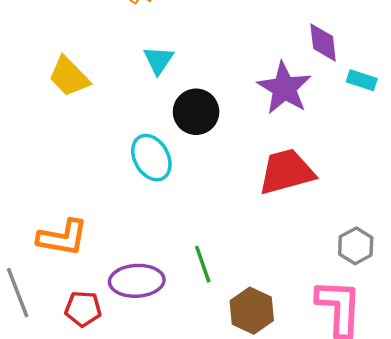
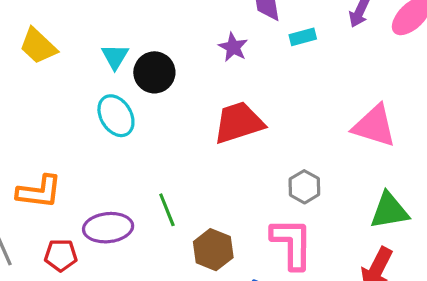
cyan triangle: (158, 60) -> (115, 57), moved
cyan rectangle: (362, 80) -> (303, 37), turned -30
purple star: (284, 88) -> (233, 47), size x0.6

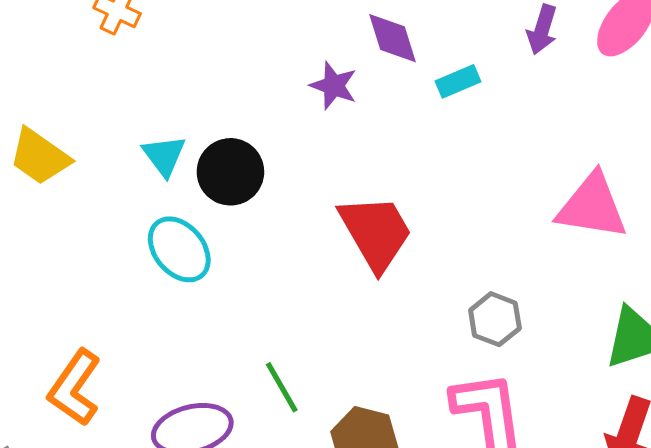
purple star: (233, 47) -> (334, 86), moved
red trapezoid: (239, 123) -> (376, 232), turned 86
orange L-shape: (39, 192) -> (75, 388), turned 126

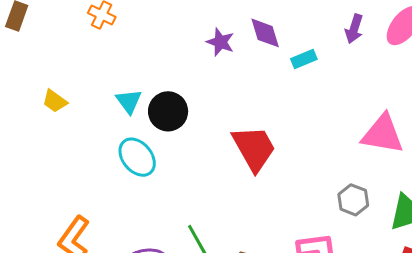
purple star: (334, 86) -> (220, 42), moved
yellow trapezoid: (40, 157) -> (55, 101), size x0.7
gray hexagon: (495, 319) -> (353, 200), moved

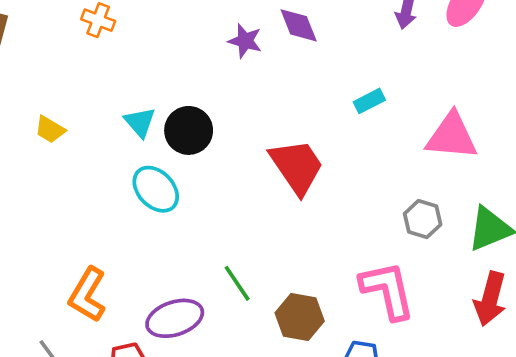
cyan rectangle: (304, 59) -> (369, 101), moved

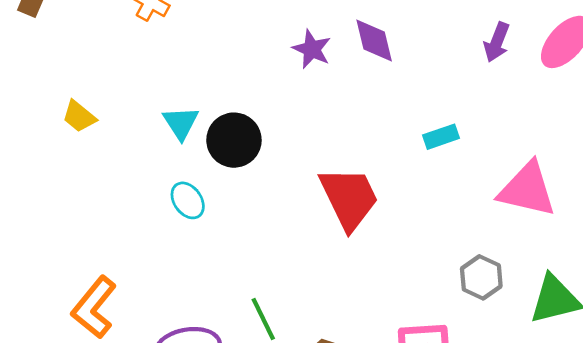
cyan ellipse: (156, 189) -> (188, 200), size x0.7

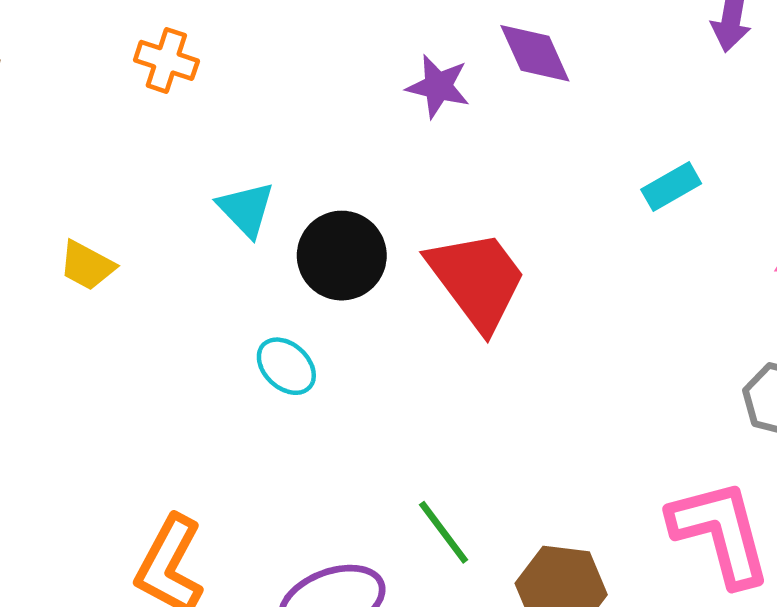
cyan triangle: (181, 123) -> (246, 209), moved
red trapezoid: (349, 198) -> (477, 280), moved

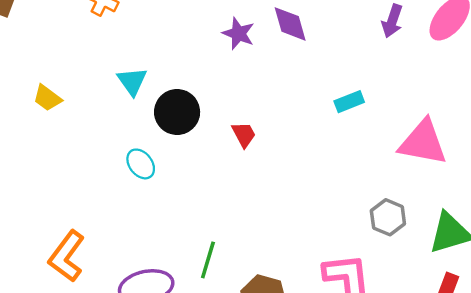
red trapezoid: (477, 280) -> (244, 135), size x0.5
green line: (444, 532) -> (208, 260), turned 45

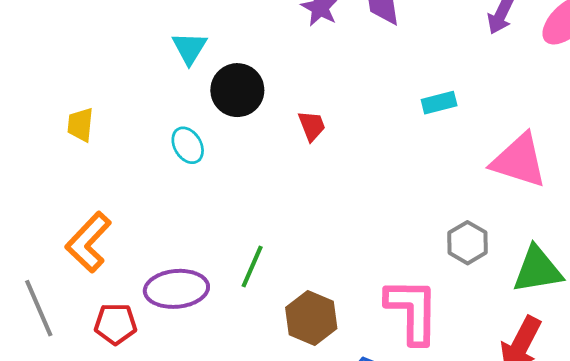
yellow trapezoid: (47, 98) -> (80, 125), moved, turned 52

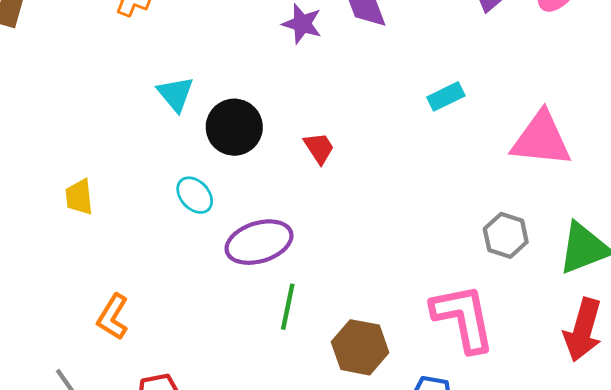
orange L-shape: (88, 242) -> (113, 317), size x0.7
purple ellipse: (176, 289) -> (259, 242), moved

